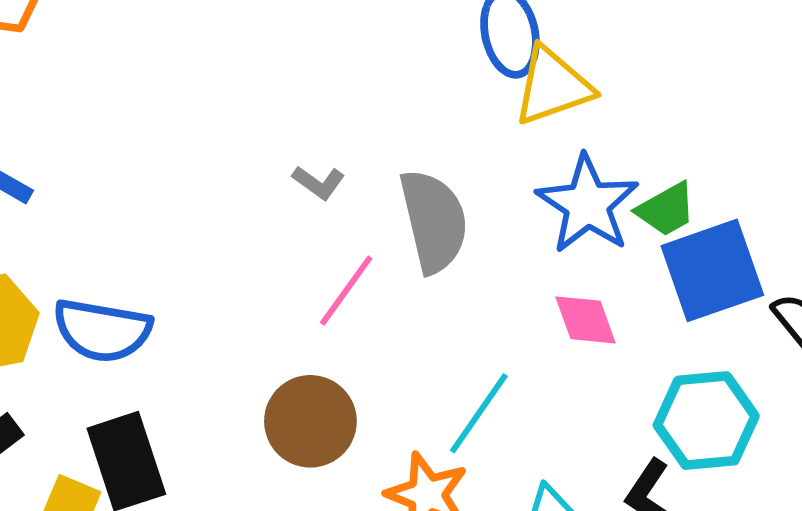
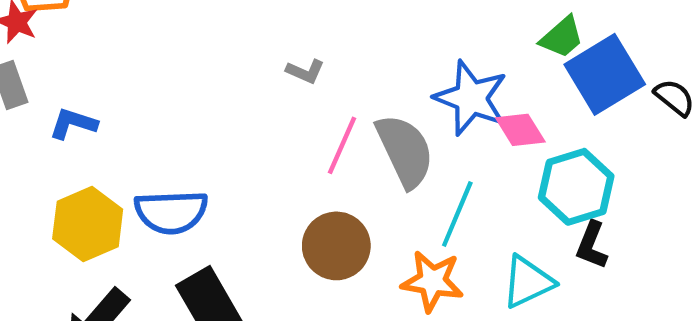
blue star: (587, 204) -> (471, 98), moved
gray semicircle: (434, 221) -> (405, 151), moved
cyan hexagon: (706, 421) -> (576, 187), moved

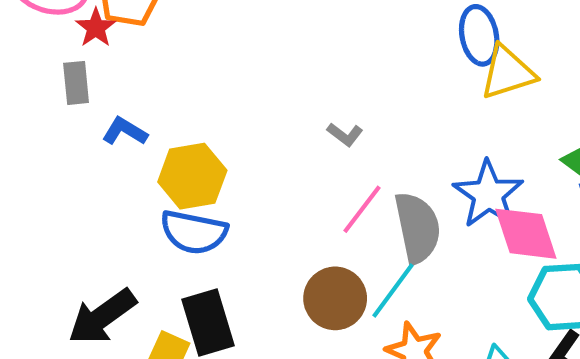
pink diamond: (520, 130) -> (526, 234), size x1.5
cyan line: (457, 214) -> (393, 290), moved
yellow hexagon: (88, 224) -> (192, 176), moved

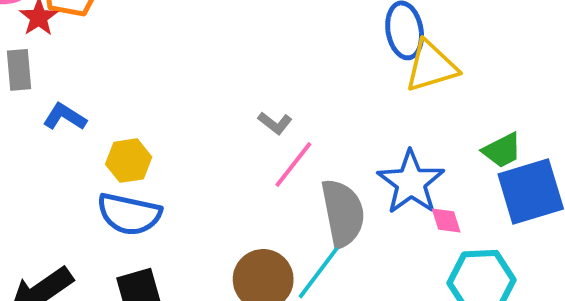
yellow hexagon: (192, 176) -> (129, 161), size x0.7
pink line: (362, 209) -> (293, 165), moved
pink diamond: (526, 234) -> (446, 220), size x0.5

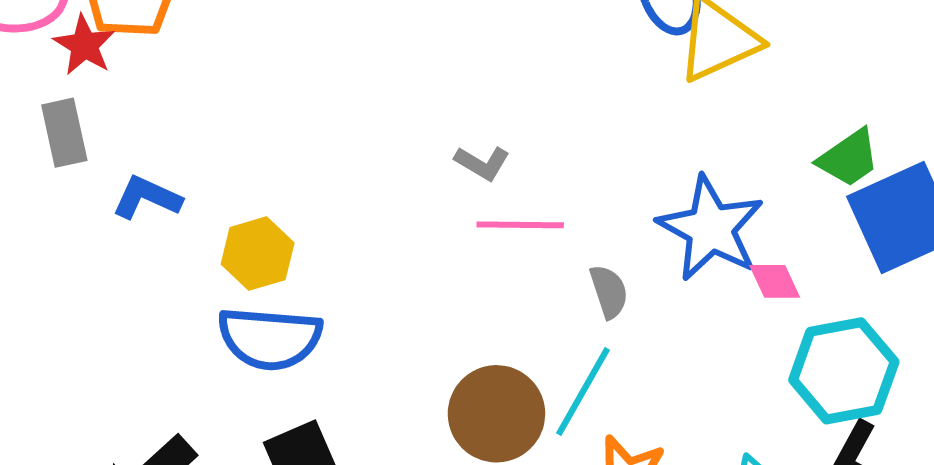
pink line: (293, 165) -> (520, 225), turned 60
gray semicircle: (343, 213) -> (609, 292), size x0.5

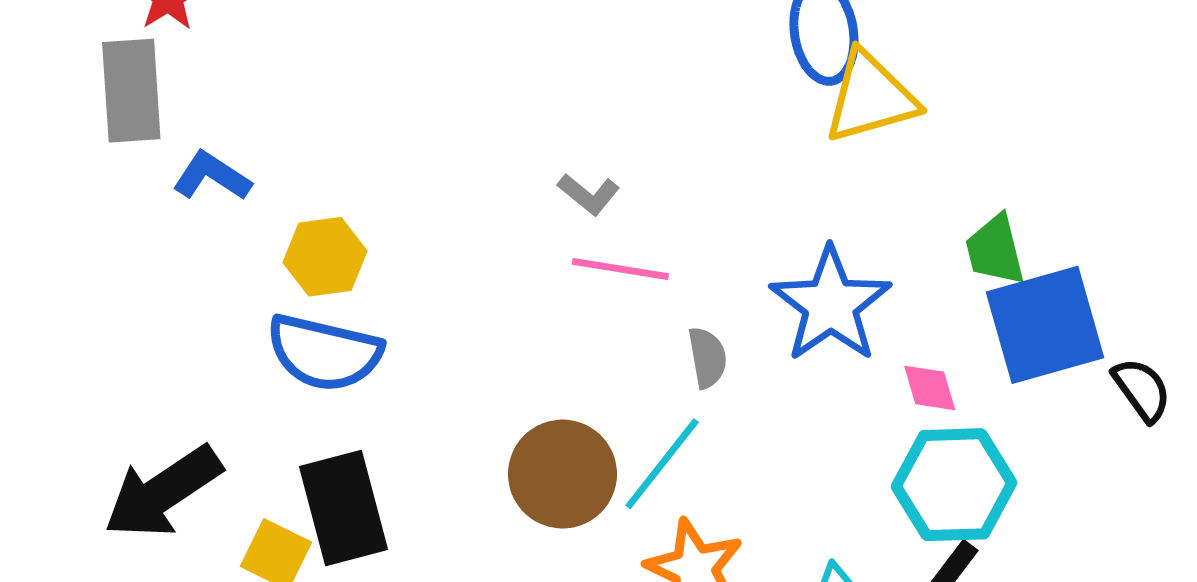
gray rectangle: (64, 133) -> (131, 91), size x1.4
green trapezoid: (849, 158) -> (995, 250), turned 102
pink diamond: (775, 281) -> (930, 388), moved

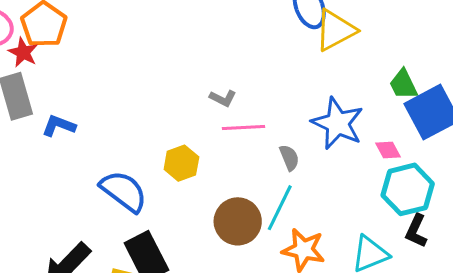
yellow hexagon: (325, 257) -> (181, 163), moved
blue semicircle: (324, 353) -> (124, 191), turned -144

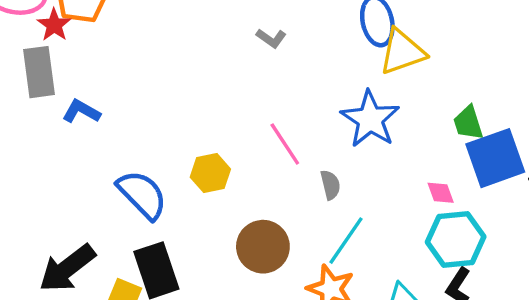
gray L-shape: (223, 98) -> (271, 38), moved
blue star: (338, 123) -> (370, 119), moved
pink line: (244, 128) -> (285, 144), turned 51
cyan line: (280, 208) -> (346, 241), moved

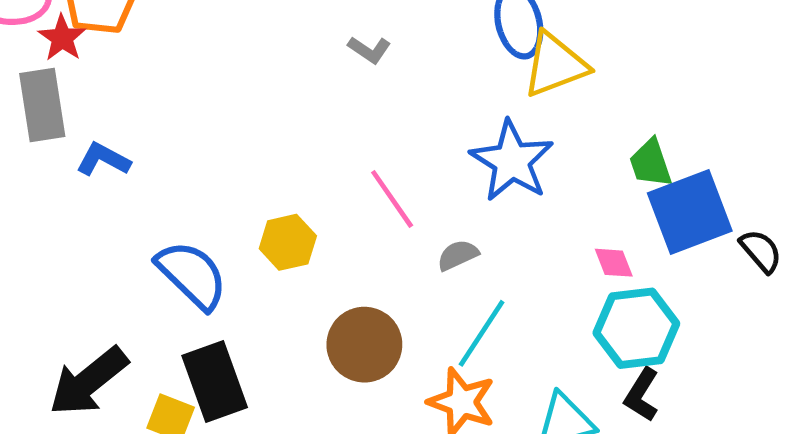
gray semicircle: (330, 185) -> (458, 255), turned -100

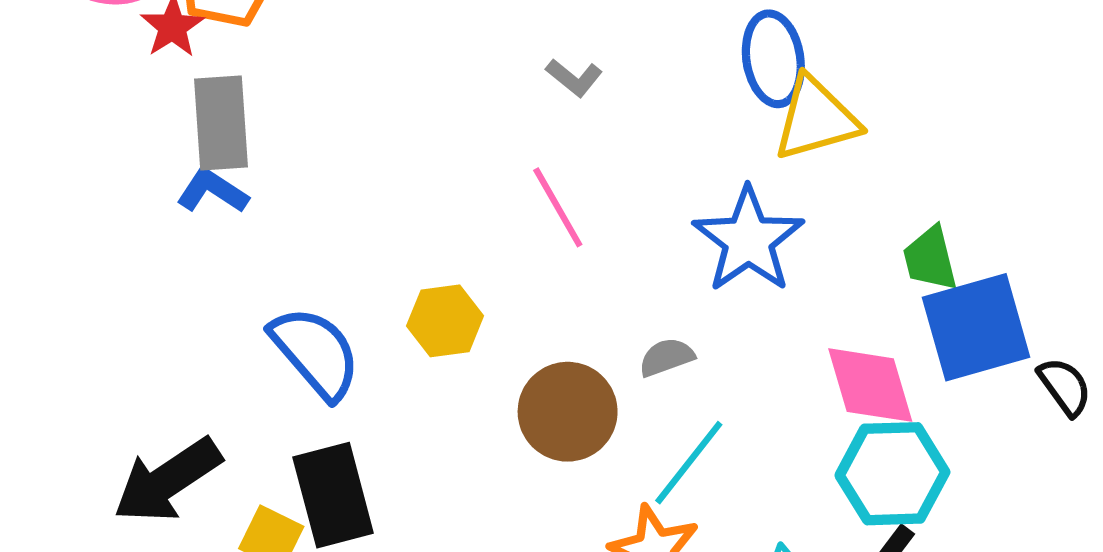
gray rectangle: (42, 105) -> (221, 123), moved
pink line: (392, 199) -> (558, 207), moved
pink diamond: (614, 263) -> (870, 385), size x1.8
brown circle: (364, 345) -> (568, 412), moved

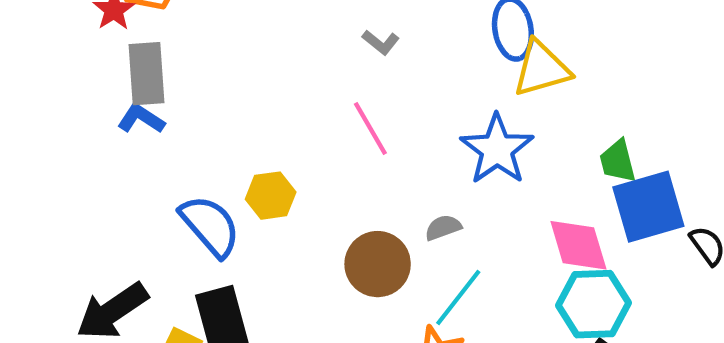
yellow hexagon: (445, 321) -> (271, 196), moved

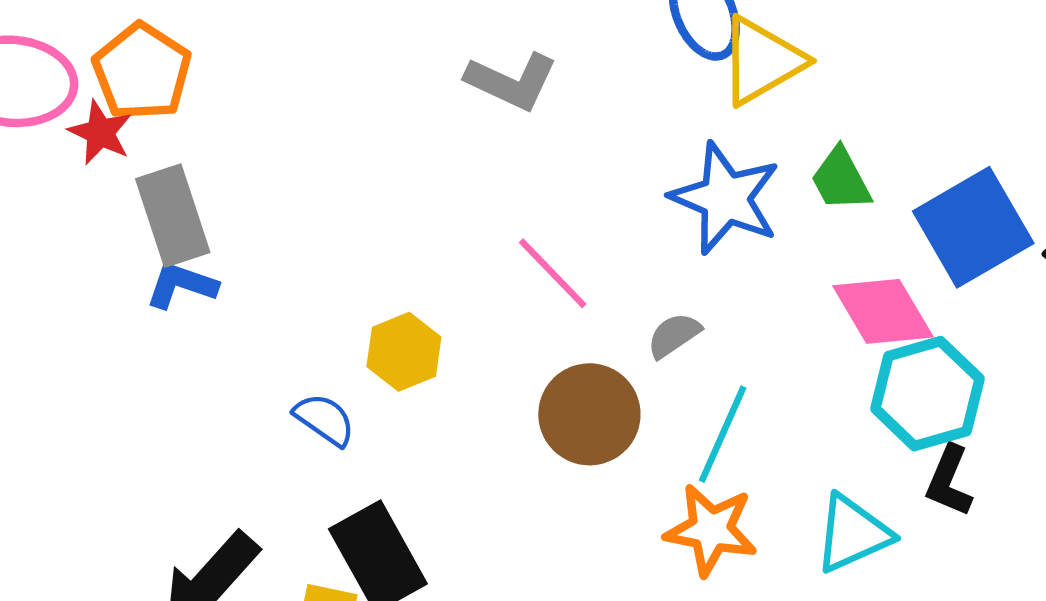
gray L-shape: (381, 42) -> (512, 81), size x1.6
pink line: (370, 128) -> (553, 273), moved
green trapezoid: (618, 161) -> (841, 180), moved
blue semicircle: (210, 226) -> (325, 419), size x0.6

